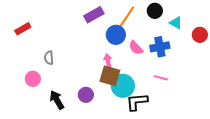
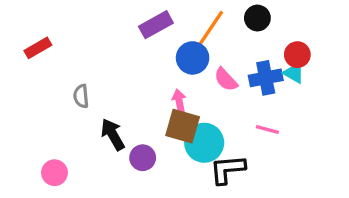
cyan triangle: (176, 23) -> (294, 73), moved
red circle: (200, 35) -> (297, 55), moved
pink circle: (33, 79) -> (54, 173), moved
black arrow: (57, 100) -> (113, 134), moved

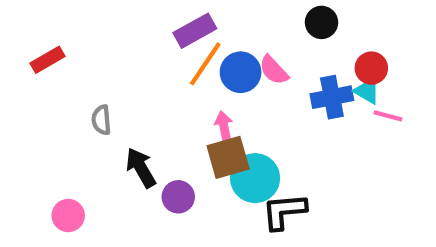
orange line: (211, 28) -> (205, 64), moved
pink semicircle: (226, 80) -> (274, 70), moved
brown square: (183, 126) -> (228, 157), turned -32
pink line: (267, 129) -> (388, 116), moved

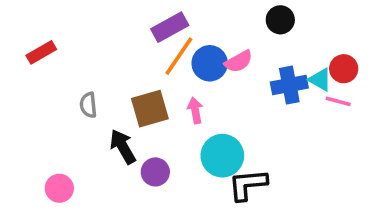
red circle: (371, 68) -> (344, 69), moved
pink semicircle: (274, 70) -> (239, 61), turned -76
brown square: (228, 157) -> (150, 109), moved

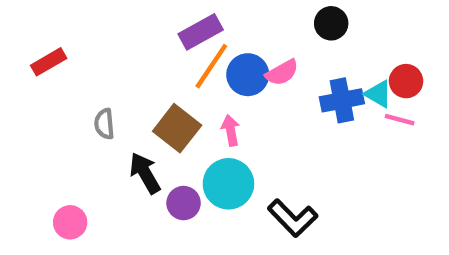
brown square: (150, 109) -> (177, 128), turned -36
cyan circle: (222, 156) -> (228, 184), moved
black L-shape: (248, 185) -> (293, 218), turned -129

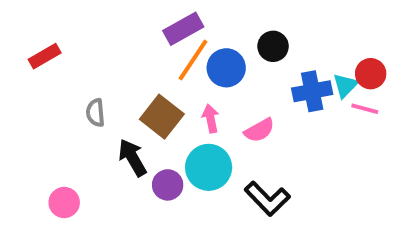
black circle: (331, 23) -> (273, 46), moved
pink semicircle: (282, 73) -> (259, 130), moved
cyan triangle: (378, 94) -> (345, 85), turned 44

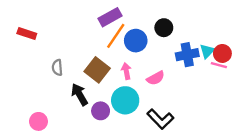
red rectangle: (45, 56) -> (27, 34), turned 48
red circle: (371, 74) -> (222, 53), moved

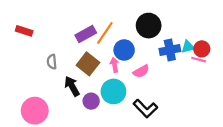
purple rectangle: (110, 17) -> (86, 34), moved
black circle: (164, 28) -> (149, 26), size x1.5
blue circle: (136, 41) -> (124, 50), moved
cyan triangle: (207, 51) -> (188, 47), turned 32
pink circle: (38, 121) -> (35, 111), size x1.6

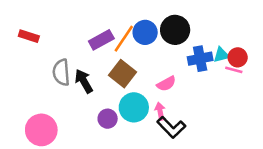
blue circle: (124, 50) -> (145, 32), moved
gray semicircle: (52, 62) -> (61, 72), size x1.5
brown square: (88, 64) -> (123, 74), moved
pink arrow: (115, 65) -> (160, 111), moved
black arrow: (72, 86) -> (84, 81), moved

